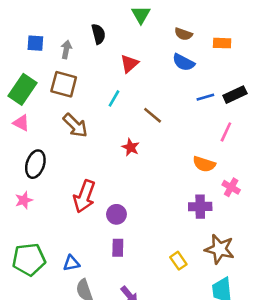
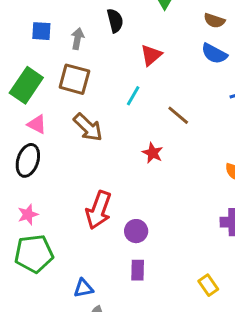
pink triangle: (21, 123) -> (37, 124), moved
black ellipse: (35, 164) -> (28, 160), moved
green pentagon: (29, 259) -> (34, 254), moved

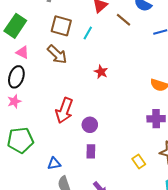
brown square: (74, 79) -> (61, 26), moved
brown line: (178, 115) -> (123, 20), moved
pink star: (28, 215) -> (14, 101), moved

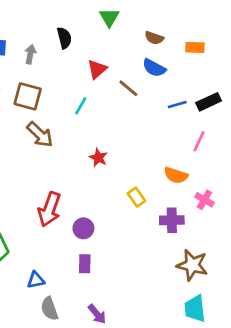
brown square: (61, 26) -> (28, 96), moved
yellow rectangle: (139, 162) -> (136, 197), moved

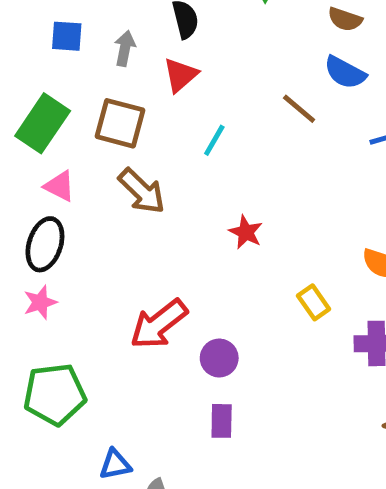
red triangle: (97, 69) -> (180, 75), moved
red arrow: (49, 209) -> (159, 324), turned 32
blue triangle: (36, 280) -> (115, 464), moved

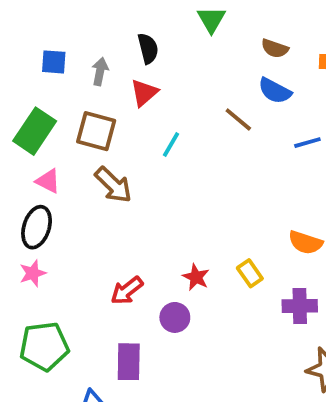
red star: (246, 232) -> (196, 277), moved
red arrow: (159, 324) -> (127, 291), size x0.7
purple rectangle: (222, 421) -> (129, 362), moved, size x1.4

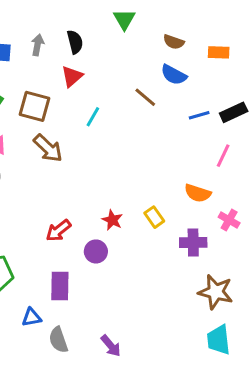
gray arrow: (100, 72) -> (37, 45), moved

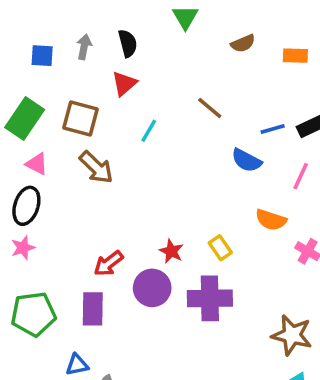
brown semicircle: (174, 42) -> (243, 43), turned -42
blue semicircle: (174, 75) -> (246, 160), moved
purple cross: (193, 242) -> (210, 298), moved, size x1.4
purple circle: (96, 251) -> (152, 288), size x1.4
purple rectangle: (60, 286) -> (93, 309), moved

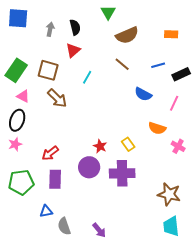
brown semicircle: (243, 43) -> (127, 35), moved, size x1.6
blue square: (42, 56) -> (18, 18), moved, size x1.5
blue line: (273, 129) -> (158, 65), moved
red arrow: (108, 263) -> (50, 153), moved

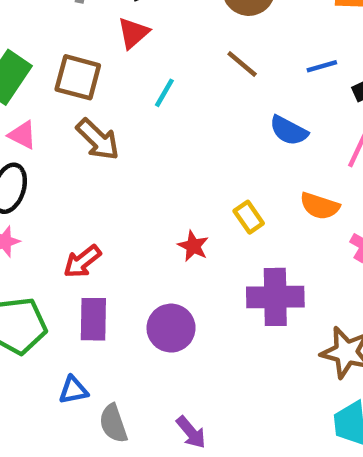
yellow rectangle: (128, 144) -> (249, 217), moved
purple circle: (89, 167) -> (171, 328), moved
purple cross: (122, 173) -> (275, 297), moved

